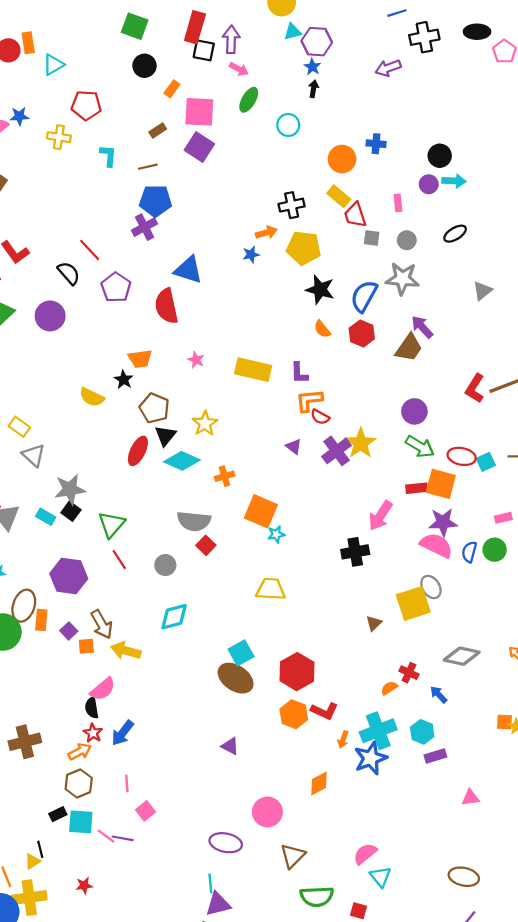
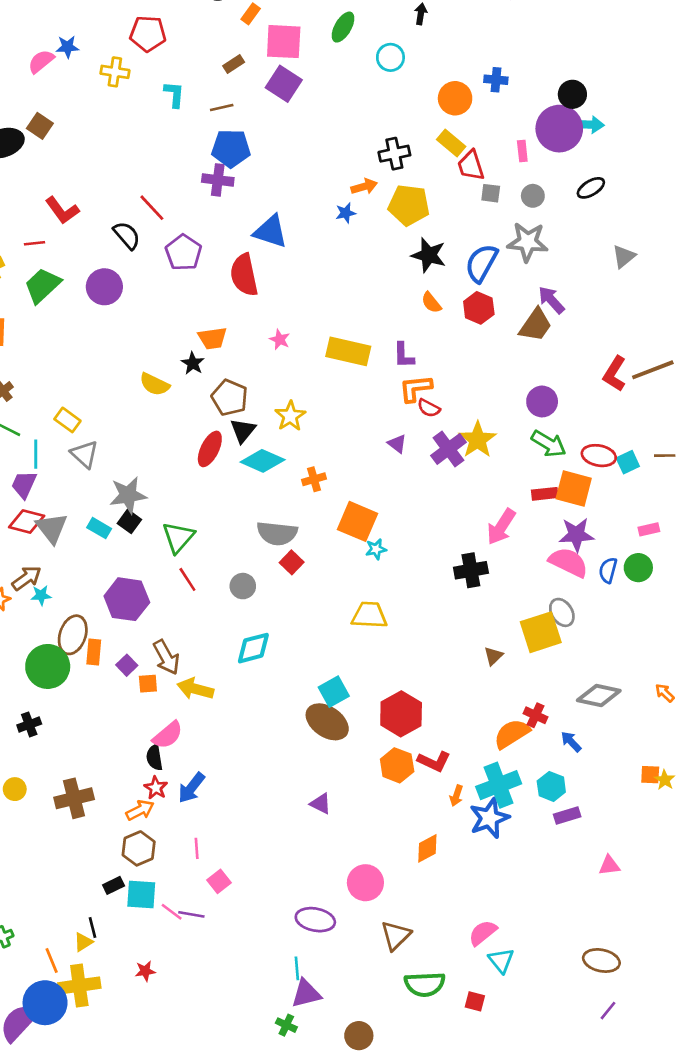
purple circle: (429, 184) -> (559, 129), size x2.0
purple cross: (144, 227) -> (218, 180), turned 35
orange semicircle: (389, 688) -> (512, 734), size x1.8

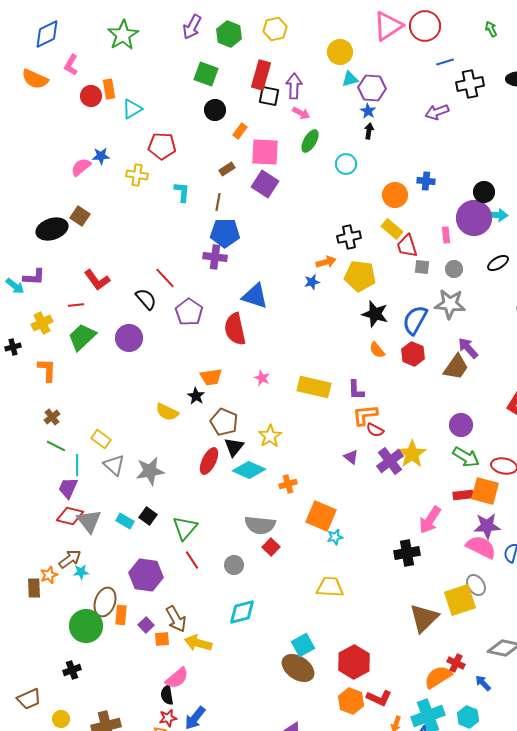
brown line: (222, 107) -> (218, 202), turned -66
gray star: (128, 495) -> (150, 471), moved
brown triangle: (493, 656) -> (424, 618), size x2.0
red star: (156, 788) -> (168, 718), turned 30

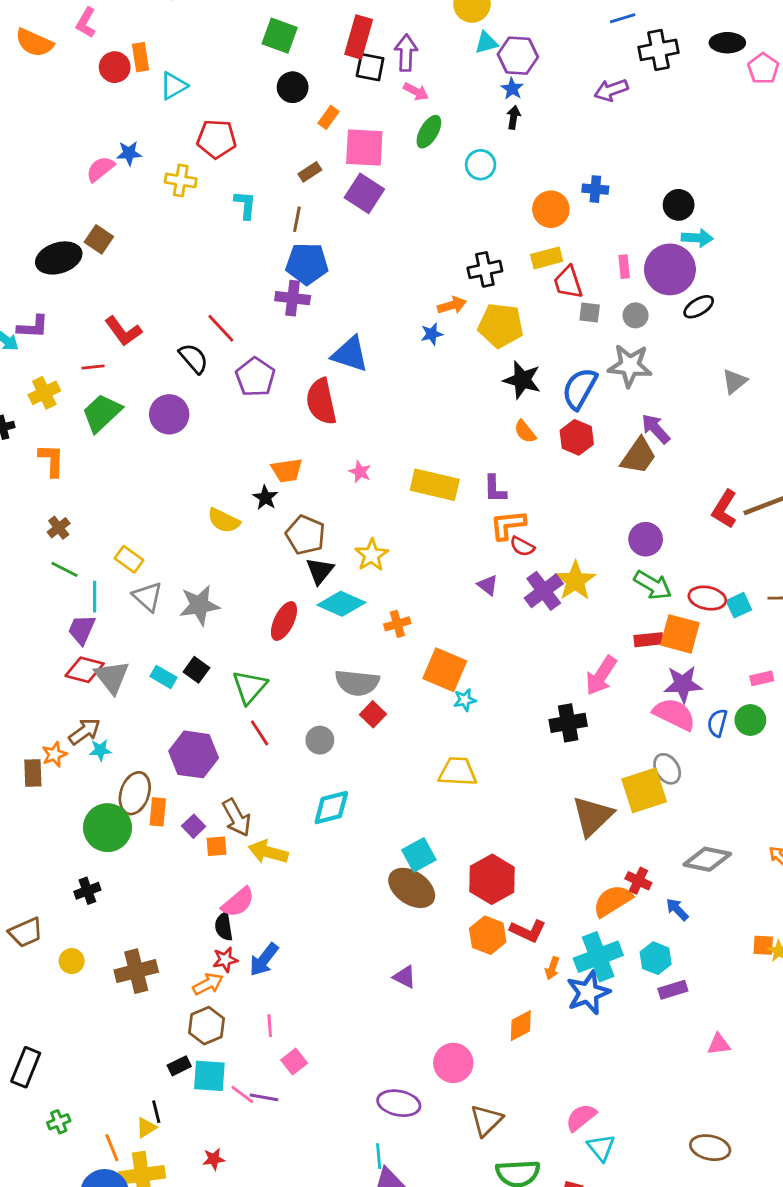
purple circle: (474, 218) -> (670, 269), moved
yellow rectangle: (392, 229) -> (547, 258), turned -55
red ellipse: (209, 461) -> (284, 621), moved

